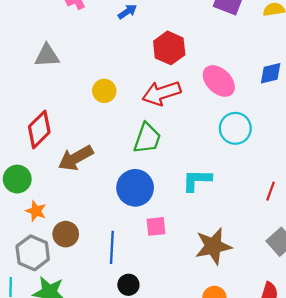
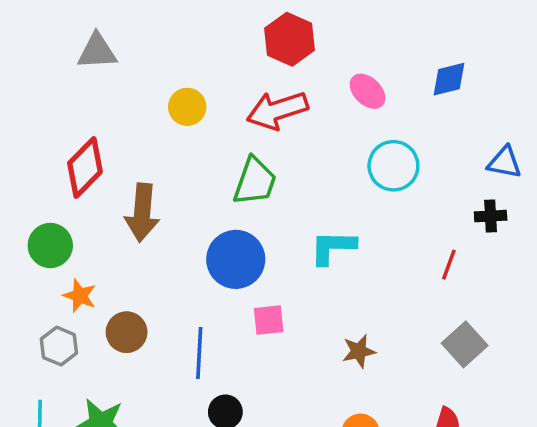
pink ellipse: (219, 81) -> (367, 91), size x0.7
brown arrow: (76, 158) -> (142, 213), turned -56
brown star: (213, 246) -> (359, 351), size x0.6
gray hexagon: (33, 253) -> (59, 346), moved, size x0.7

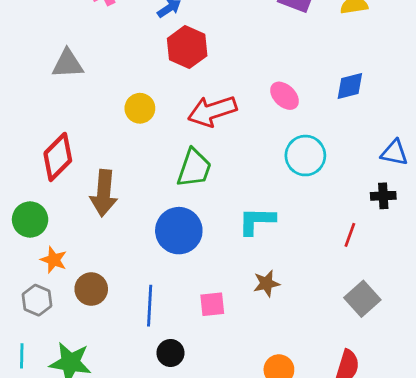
red hexagon: (289, 39) -> (187, 47), moved
pink square: (269, 320) -> (212, 304), moved
brown star: (359, 351) -> (266, 283), moved

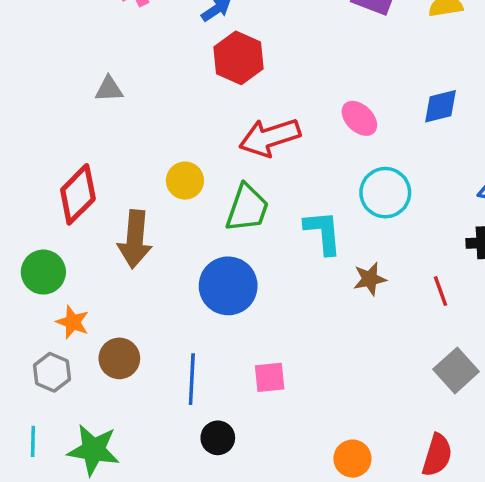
gray triangle: (68, 64) -> (109, 89), moved, size x0.7
yellow circle: (140, 108) -> (185, 181), moved
cyan L-shape: (257, 221) -> (323, 232), moved, turned 84
red line: (350, 235) -> (441, 291), turned -40
brown star: (266, 283) -> (370, 279), moved

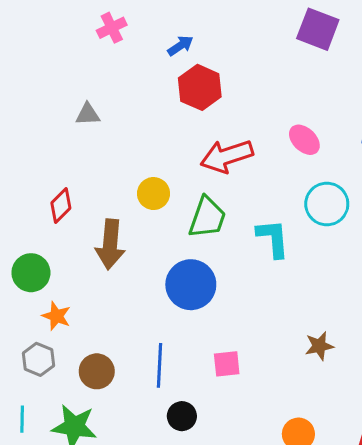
red diamond: (78, 194) -> (61, 205), size x0.7
brown star: (370, 279) -> (319, 346), moved
brown circle: (119, 358) -> (97, 371), moved

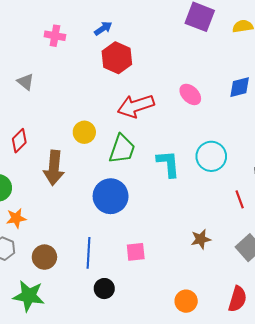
pink cross: (112, 28) -> (55, 36), moved, turned 36
gray triangle: (88, 114) -> (26, 82), moved, turned 42
cyan circle: (327, 204) -> (211, 156), moved
orange star: (56, 316) -> (16, 218), turned -30

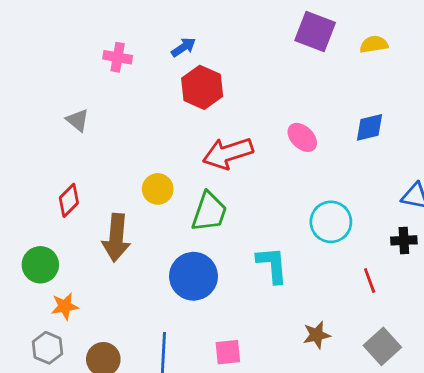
cyan L-shape: (168, 164) -> (272, 265), moved

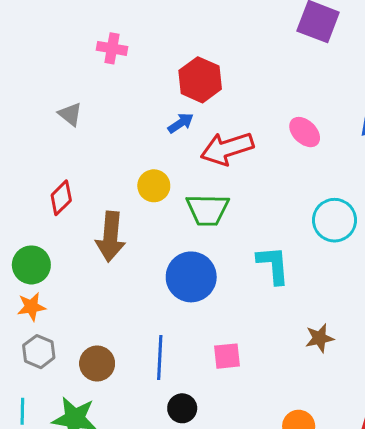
blue arrow: (183, 47) -> (181, 123), moved
green trapezoid: (209, 212) -> (208, 210), turned 72
orange star: (65, 306) -> (31, 307), moved

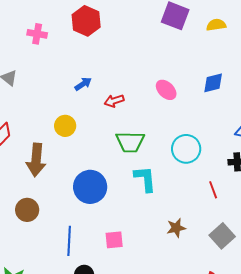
red hexagon: (200, 80) -> (86, 21), moved
red arrow: (227, 148) -> (114, 101), size x0.6
green trapezoid: (208, 210) -> (130, 142), moved
brown circle: (97, 364) -> (27, 210), moved

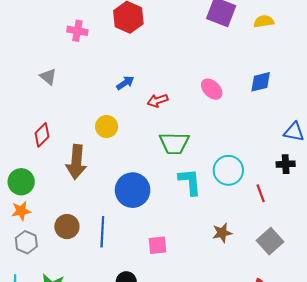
cyan circle: (186, 149) -> (228, 170), moved
brown circle: (27, 210) -> (67, 227), moved
blue line: (69, 241) -> (102, 232), moved

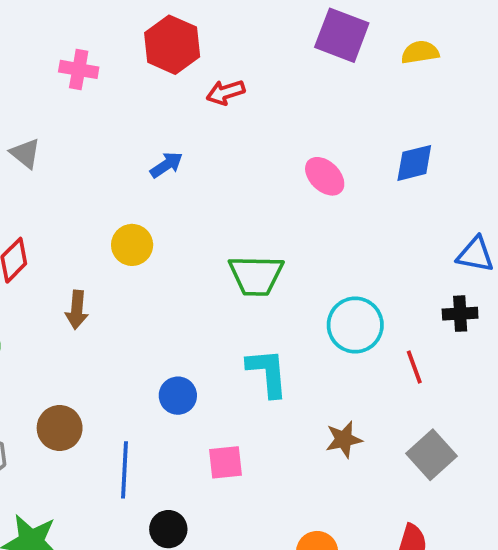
red arrow: (158, 101) -> (226, 92), moved
brown arrow: (76, 162) -> (77, 310), size x0.6
cyan L-shape: (190, 182) -> (267, 373), moved
blue circle: (133, 190) -> (178, 396), moved, size x0.6
blue line: (102, 232) -> (124, 470), moved

